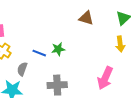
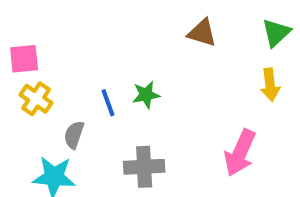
blue line: (39, 53) -> (108, 103), turned 48

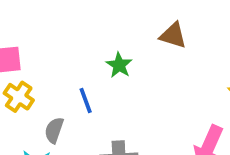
green star: (146, 95) -> (119, 65), moved, turned -30

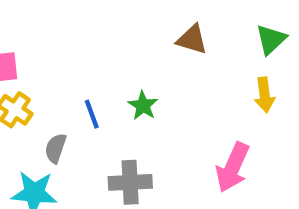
green star: (119, 65) -> (143, 106), moved

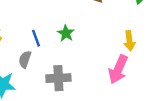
yellow arrow: (265, 95) -> (129, 41), moved
gray semicircle: (56, 148) -> (25, 59), moved

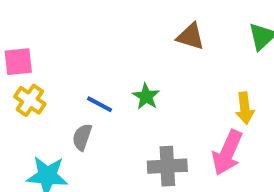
blue line: (36, 38) -> (100, 104), turned -42
gray cross: (58, 78) -> (167, 166), moved

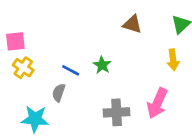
yellow arrow: (245, 108) -> (173, 60), moved

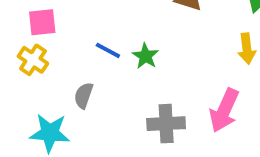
pink square: (15, 41) -> (42, 22), moved
blue line: (71, 70) -> (108, 50), moved

